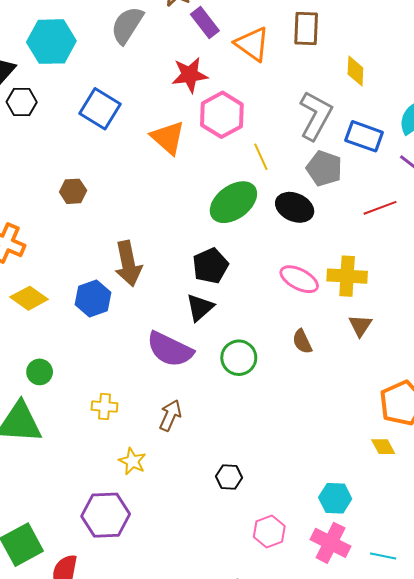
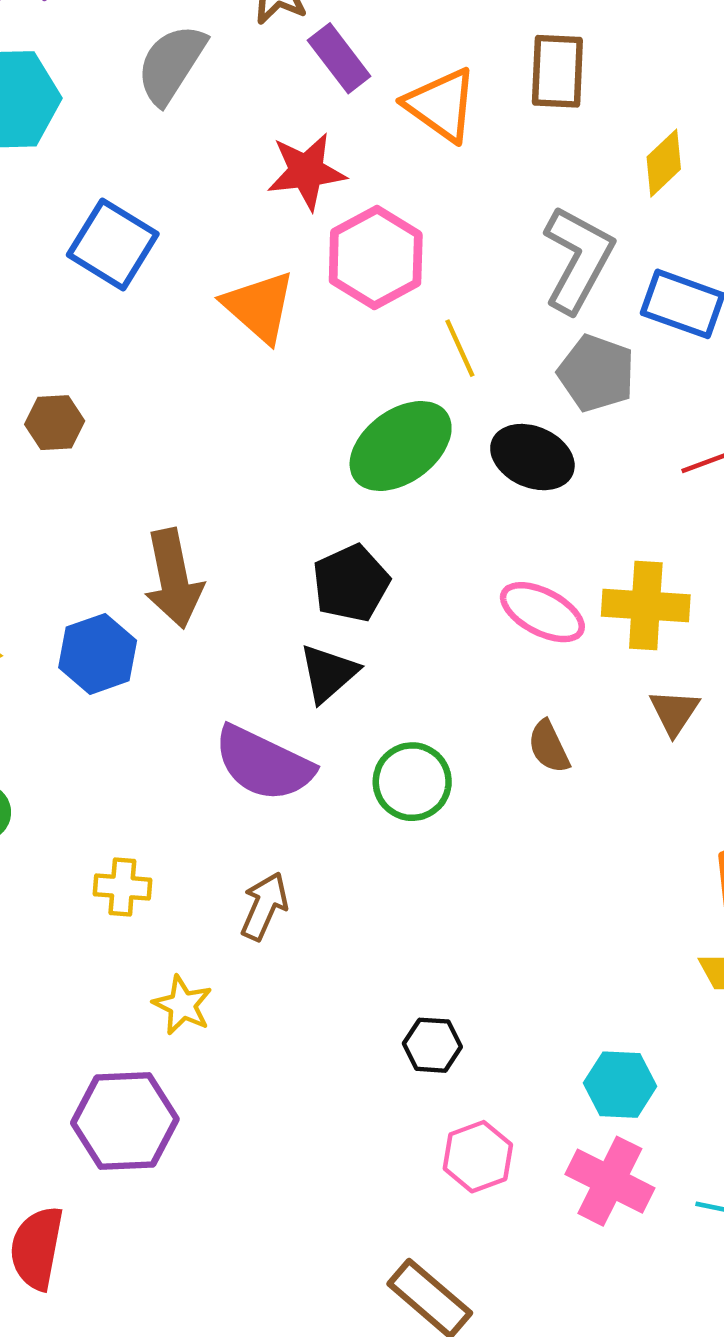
yellow diamond: (355, 71) -> (664, 163), turned 44
black hexagon: (229, 477) -> (432, 1045), moved

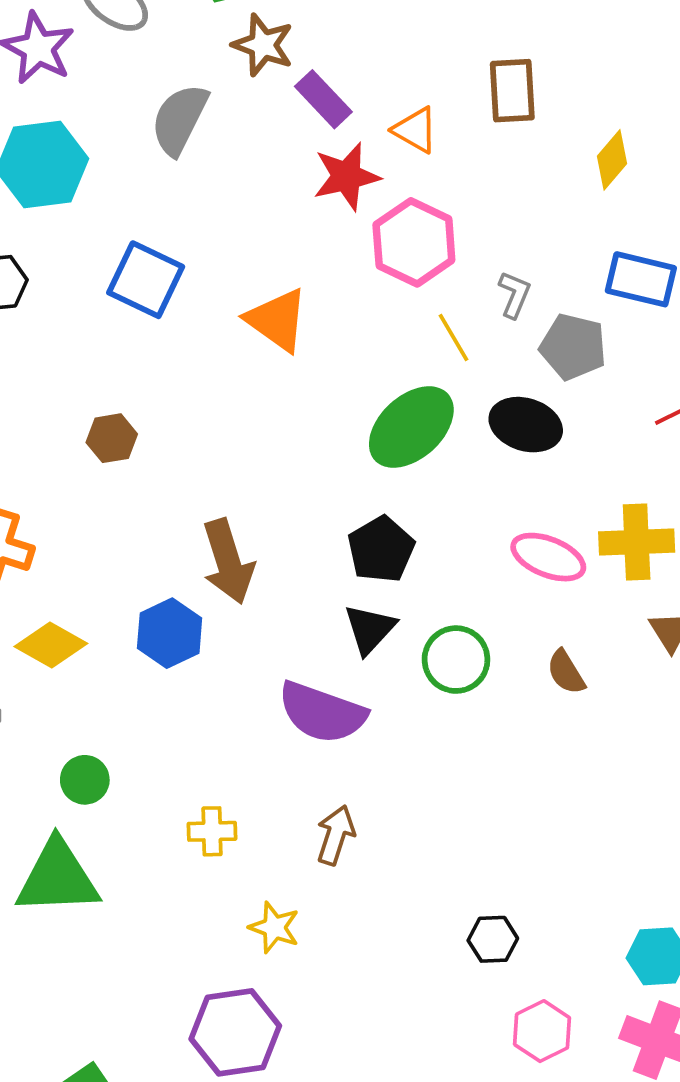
orange triangle: (441, 105) -> (415, 130), size x0.7
red star: (306, 171) -> (346, 176), moved
pink hexagon: (376, 257) -> (414, 242), moved
gray L-shape: (578, 259) -> (514, 295), moved, size x0.5
green circle: (412, 782) -> (456, 660), moved

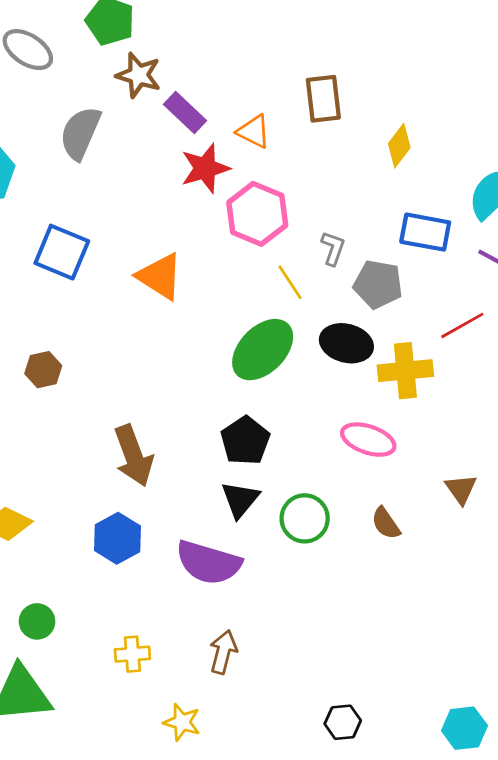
yellow cross: (637, 542) -> (405, 371), moved
blue hexagon: (170, 633) -> (117, 538), moved

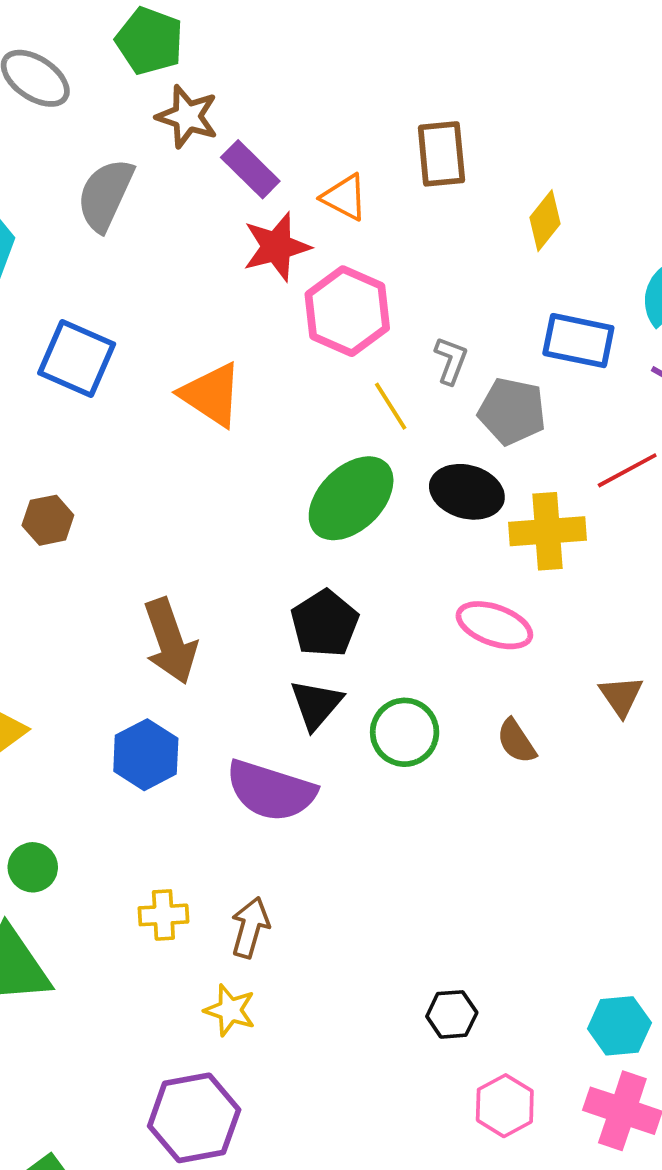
brown arrow: (223, 652) -> (250, 927), moved

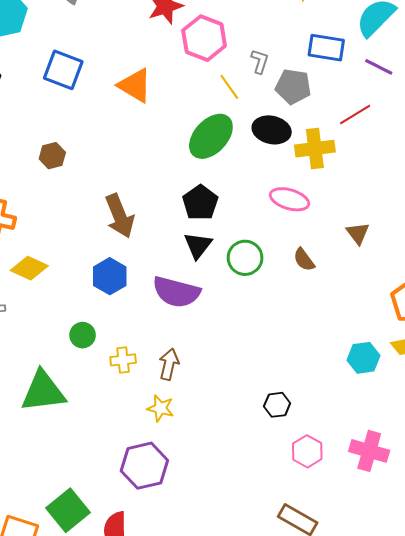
green circle: (33, 867) -> (83, 335), moved
cyan hexagon: (619, 1026) -> (364, 358), moved

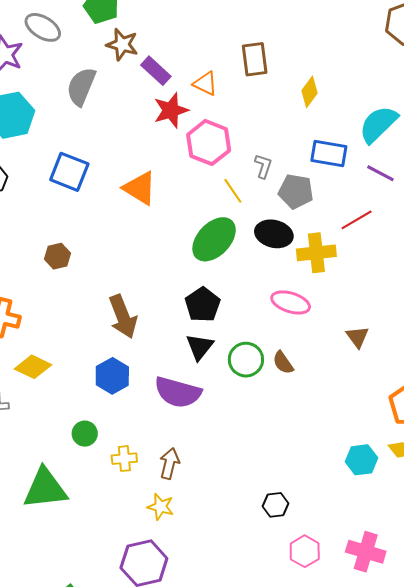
brown semicircle: (304, 260) -> (283, 363), moved

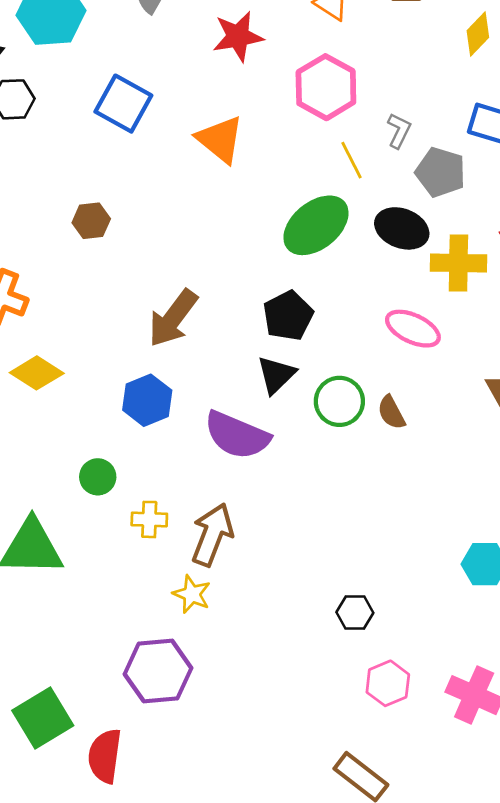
red star: (171, 110) -> (238, 36), moved
brown arrow: (123, 317) -> (173, 318), turned 51
brown arrow: (169, 463) -> (212, 535), size x1.4

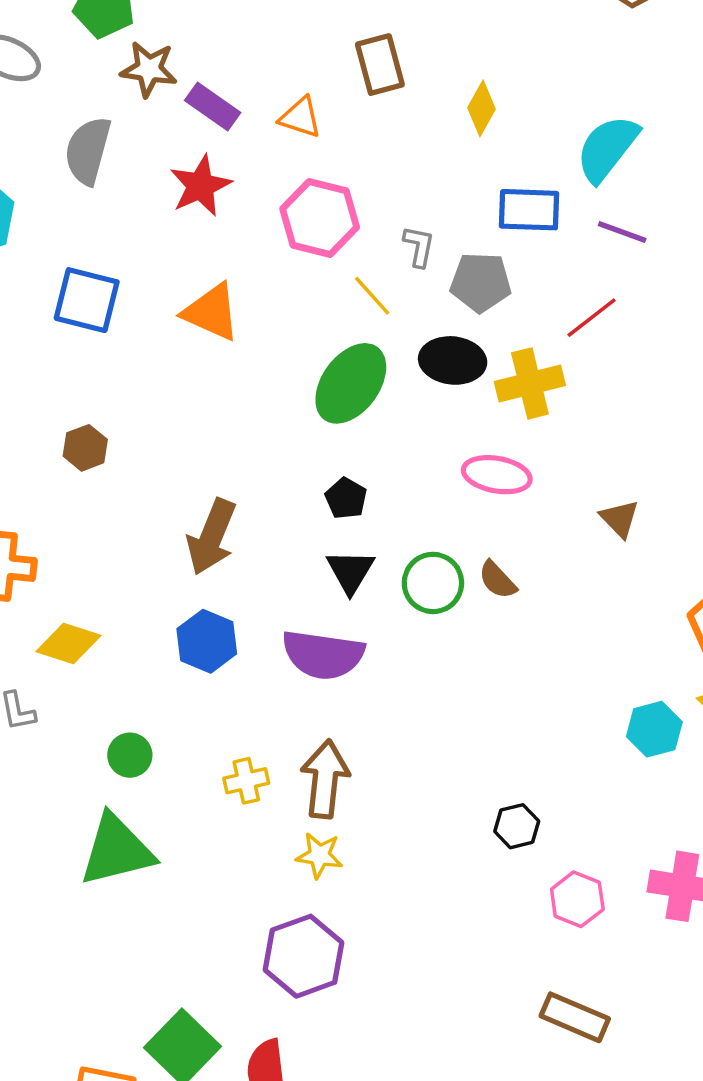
black pentagon: (288, 316) -> (346, 498), size x0.7
green circle: (98, 477) -> (130, 755), moved

